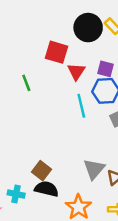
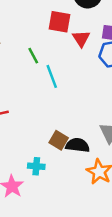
cyan line: (81, 106) -> (52, 76), moved
black semicircle: (47, 189) -> (78, 145), moved

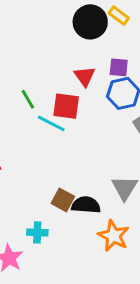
red square: (60, 22) -> (66, 106), moved
cyan line: (52, 76) -> (51, 123), turned -40

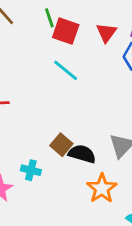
green line: (28, 99) -> (49, 18), moved
red square: (66, 106) -> (66, 31), moved

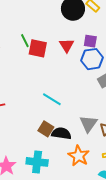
cyan line: (66, 70) -> (52, 99), moved
cyan cross: (31, 170) -> (37, 162), moved, size x1.5

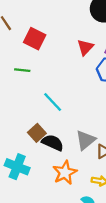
green line: (25, 41) -> (22, 70), moved, turned -72
red square: (38, 48) -> (35, 39), moved

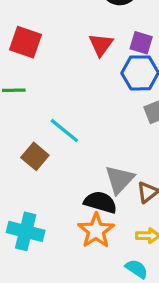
brown square: (37, 133) -> (35, 156), moved
black semicircle: (53, 143) -> (100, 202), moved

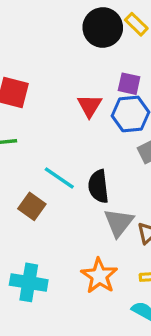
red triangle: (101, 45) -> (90, 106), moved
black semicircle: (100, 202) -> (98, 186), moved, turned -108

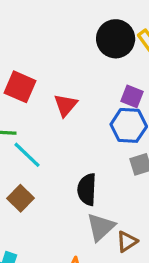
red triangle: (90, 106) -> (65, 105), moved
cyan line: (59, 178) -> (27, 155), moved

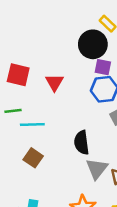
black circle: (116, 39) -> (93, 44), moved
cyan line: (27, 155) -> (32, 125), turned -35

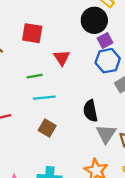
purple square: (103, 67) -> (105, 41), turned -35
red square: (18, 75) -> (32, 33), moved
green line: (13, 111) -> (35, 76), moved

